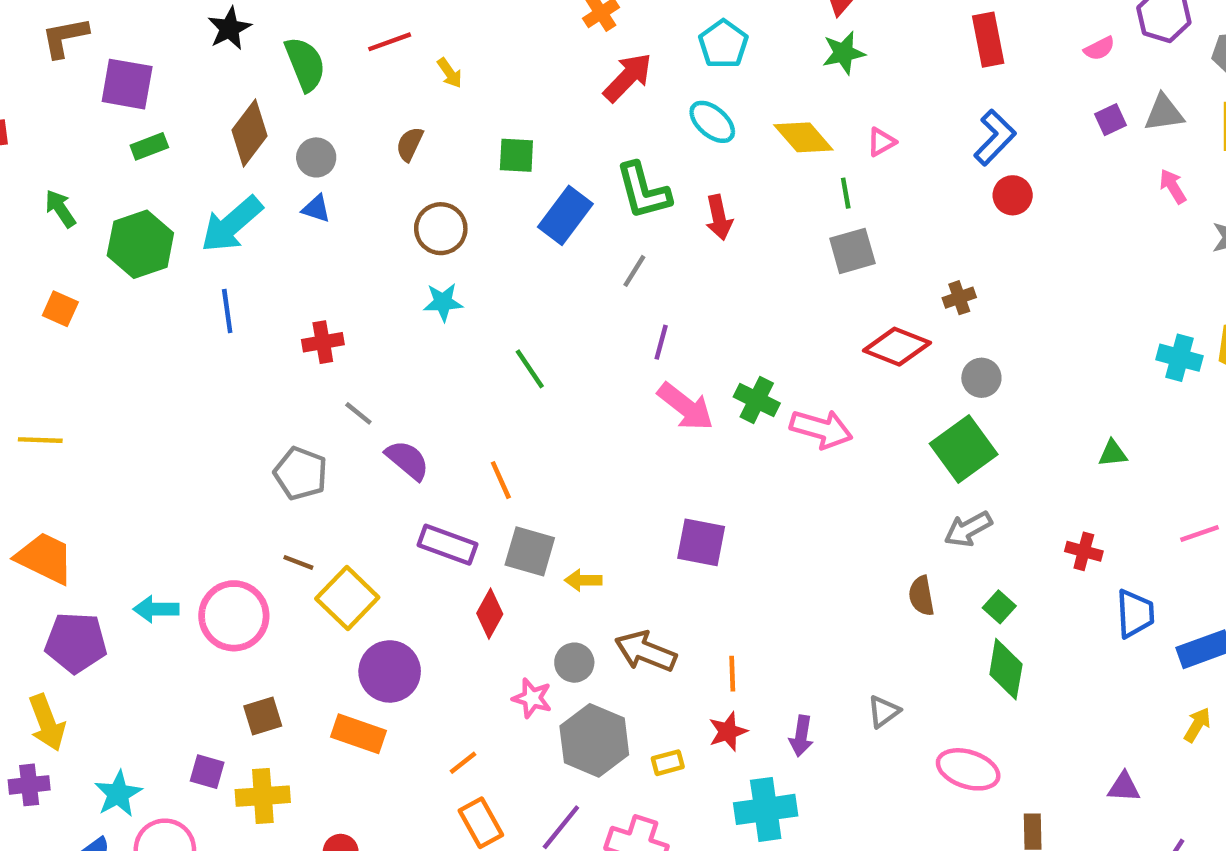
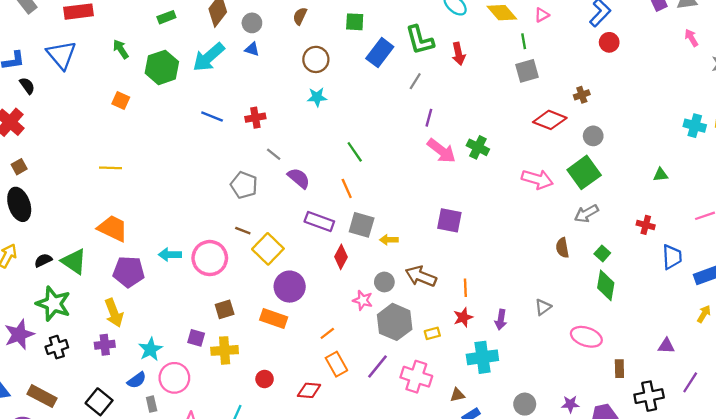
blue line: (227, 311) -> (212, 117), moved, turned -60
green line: (530, 369) -> (355, 152), moved
pink arrow: (821, 429) -> (537, 179), moved

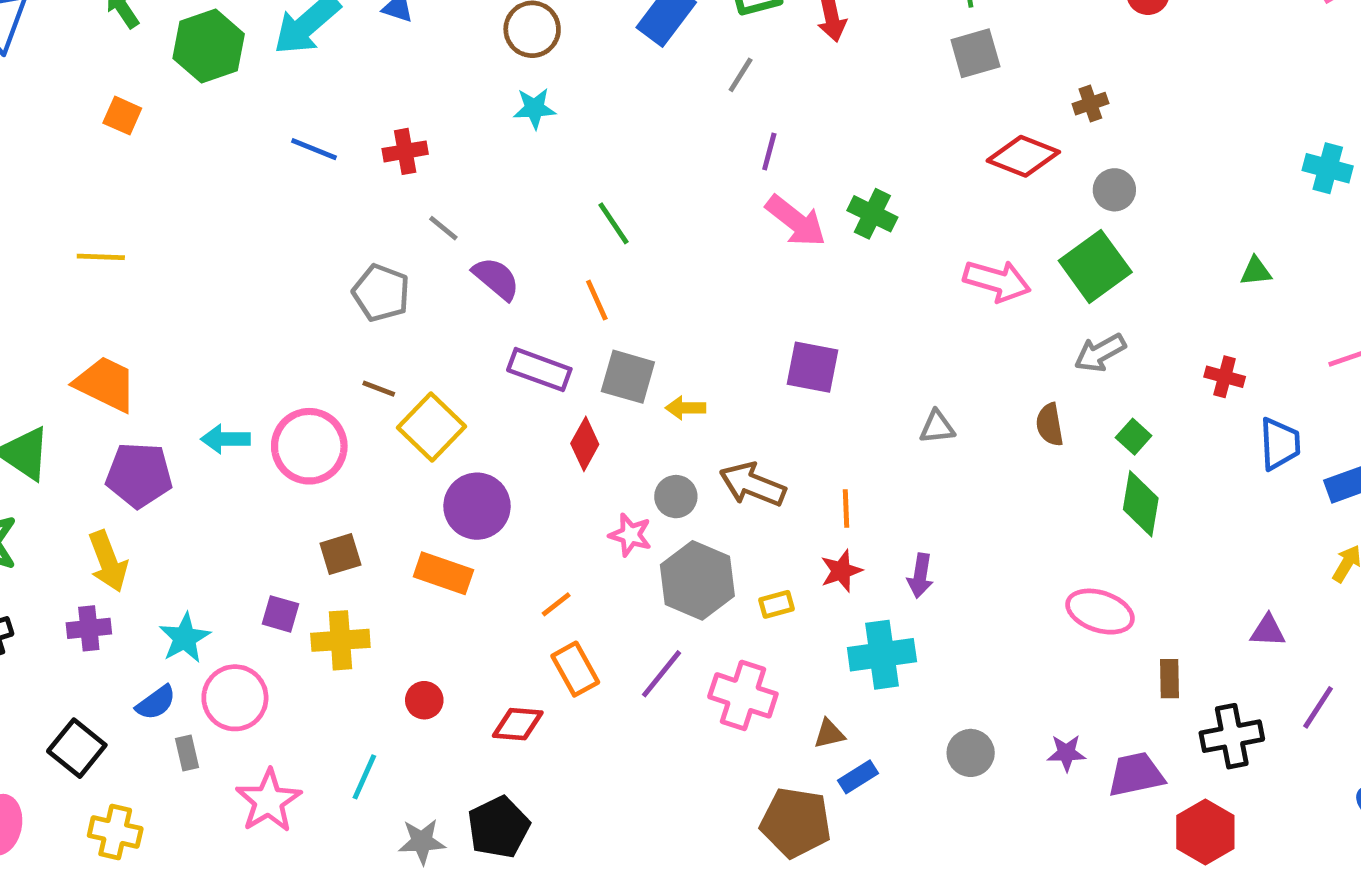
gray triangle: (543, 307) -> (937, 427), moved, turned 30

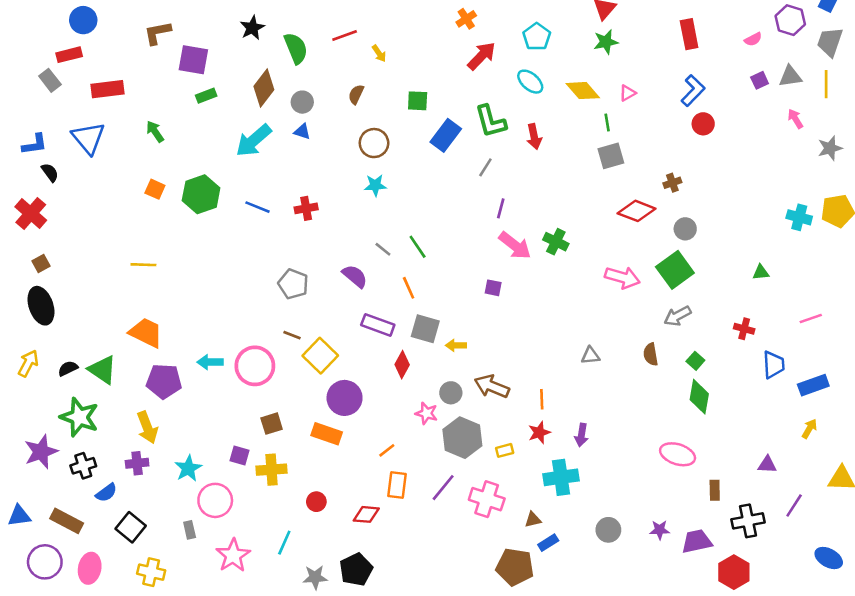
green hexagon: (209, 46) -> (201, 194), moved
gray line: (443, 228) -> (383, 249), moved
purple square: (812, 367) -> (493, 288), moved, size x0.6
orange rectangle: (575, 669) -> (397, 485), turned 36
blue semicircle: (156, 703) -> (106, 493), moved

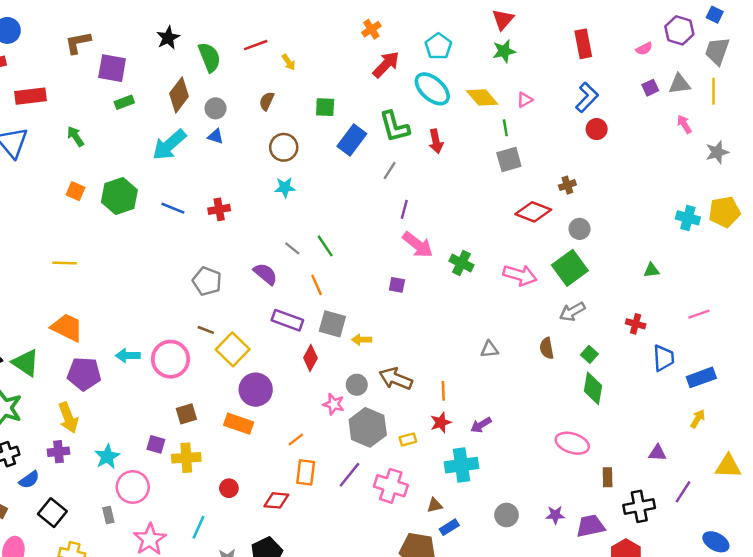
cyan ellipse: (530, 82) -> (432, 89), size x1.4
green cross: (556, 242) -> (461, 263), moved
purple arrow: (581, 435) -> (481, 425), turned 50

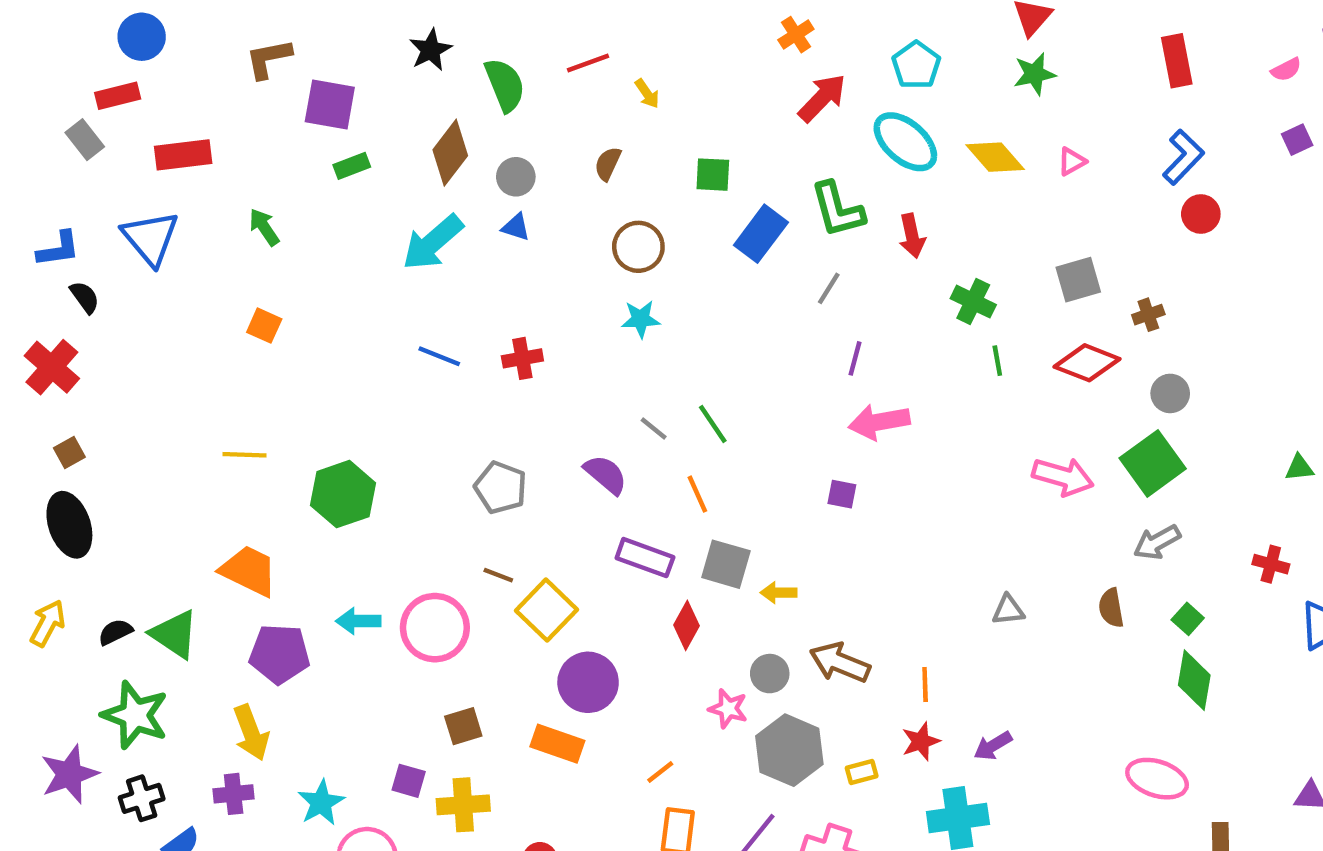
green line: (505, 128) -> (997, 361), moved
gray square: (509, 159) -> (1078, 280), moved
green hexagon: (119, 196) -> (343, 494), moved
pink arrow: (418, 245) -> (879, 422), turned 132
green cross: (461, 263) -> (973, 302), moved

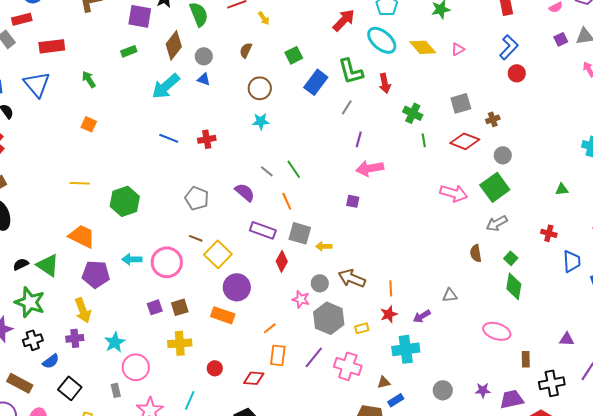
purple square: (330, 105) -> (140, 16), moved
green square: (713, 175) -> (294, 55), turned -30
gray triangle: (1008, 610) -> (450, 295), moved
purple square: (409, 781) -> (155, 307), moved, turned -35

